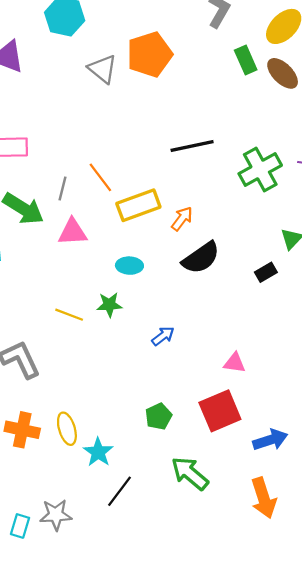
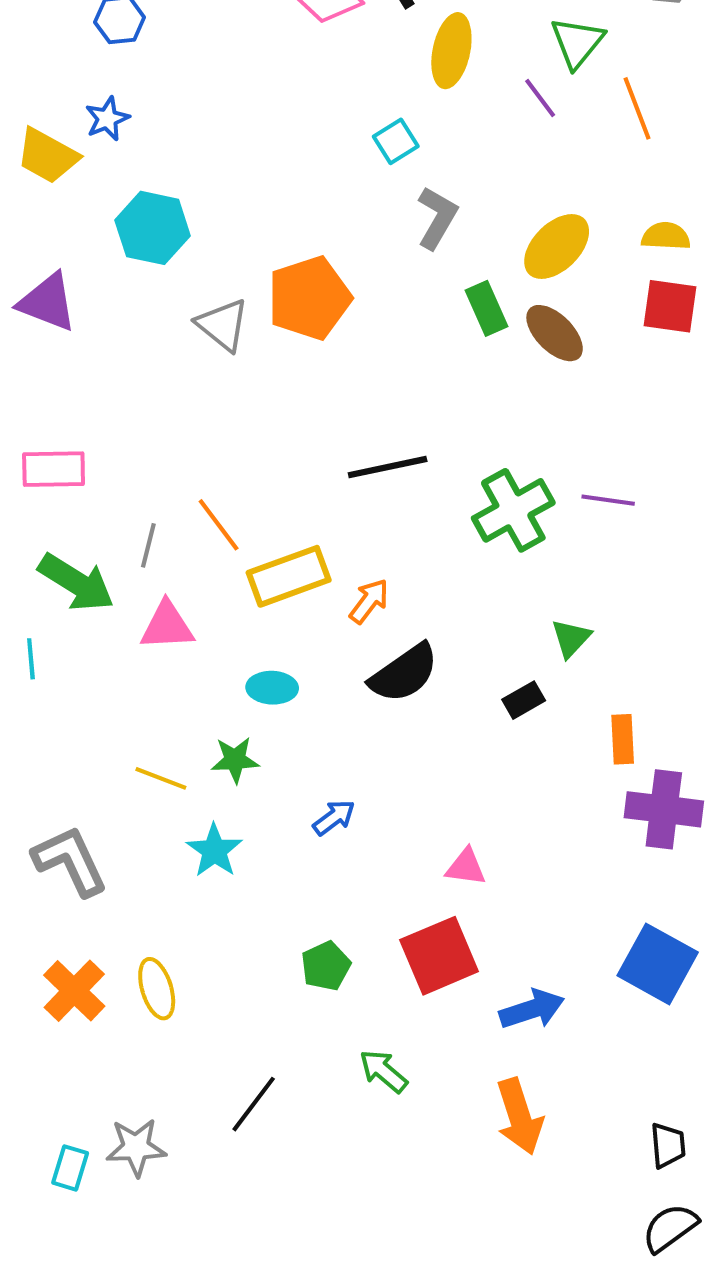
orange cross: (22, 430) -> (74, 991), turned 32
cyan star: (98, 452) -> (214, 851), moved
green arrow: (190, 473) -> (383, 1071), size x0.7

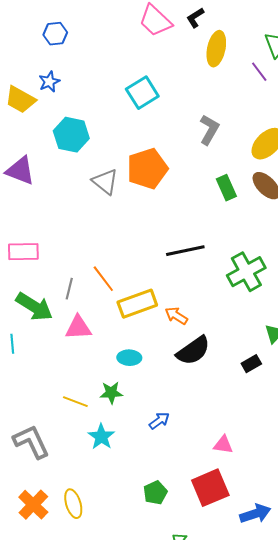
cyan square: (396, 141) -> (142, 93), moved, size x1.5
green rectangle: (487, 308) -> (226, 188), moved
orange arrow: (369, 601) -> (176, 316), turned -95

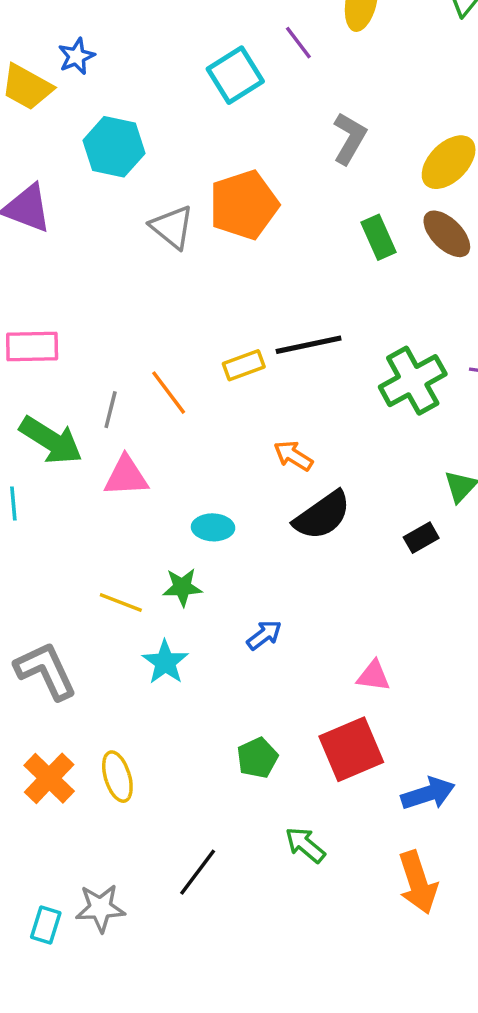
purple line: (259, 72) -> (298, 43), moved
yellow rectangle: (137, 304) -> (244, 365), moved, size x0.6

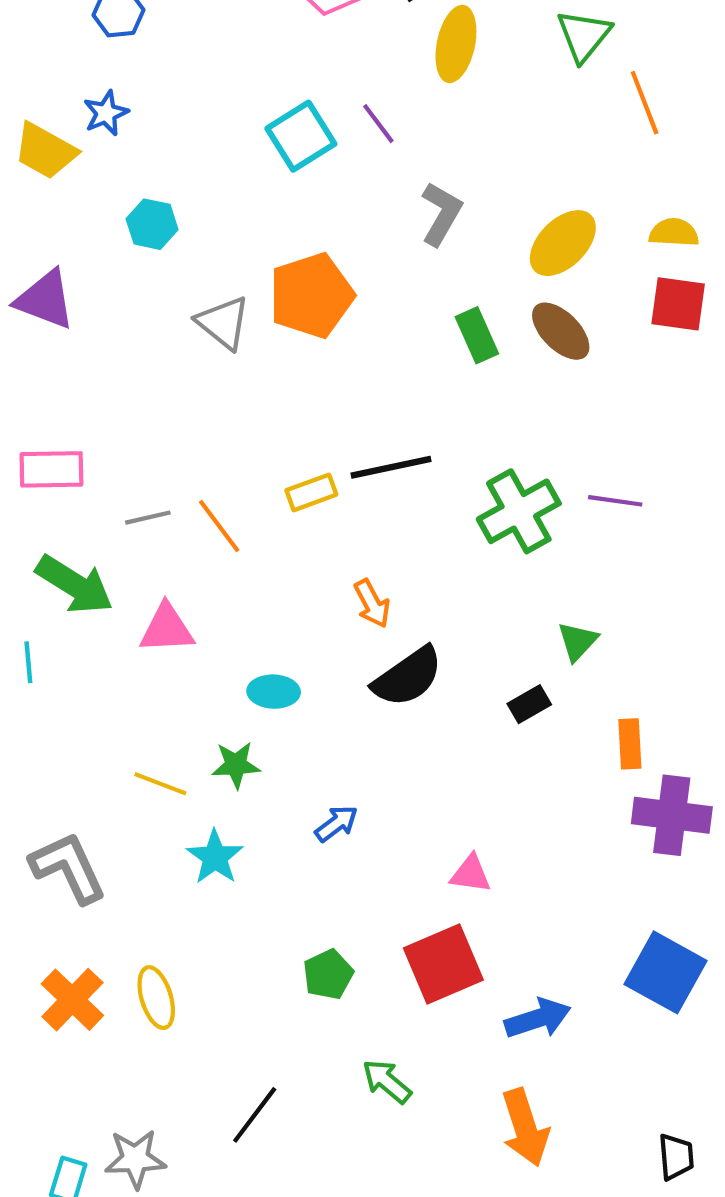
purple line: (298, 43) -> (378, 124), moved
cyan hexagon: (114, 147) -> (152, 224), size x0.7
gray line: (111, 410) -> (148, 518), moved, turned 63
orange arrow: (293, 456) -> (372, 604), turned -150

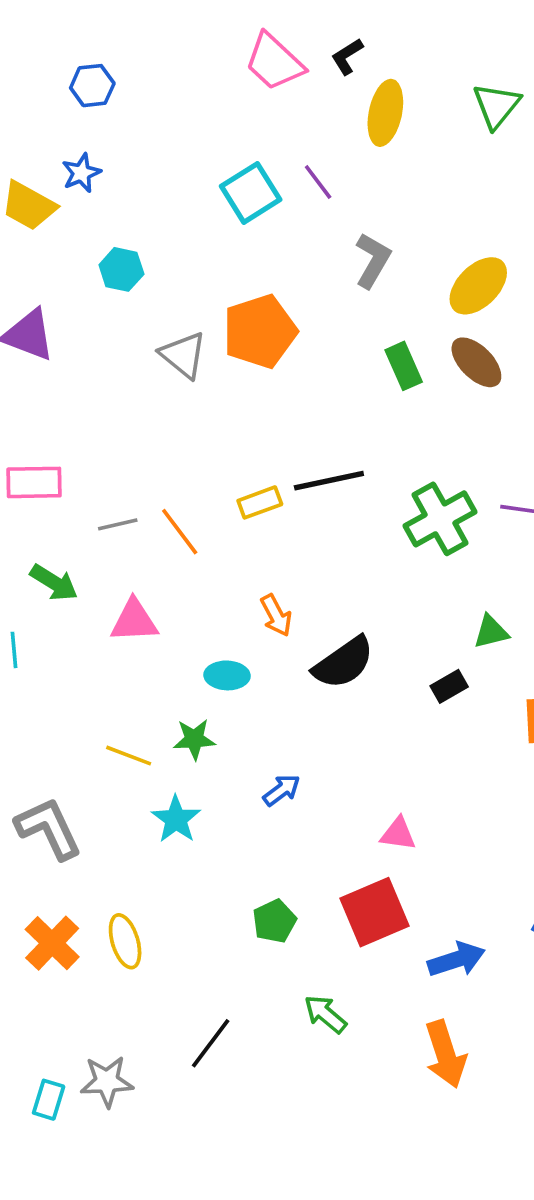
green arrow: (74, 585) -> (54, 583), size x0.7
orange arrow: (372, 604) -> (276, 615), moved
green triangle: (577, 641) -> (491, 632), turned 33

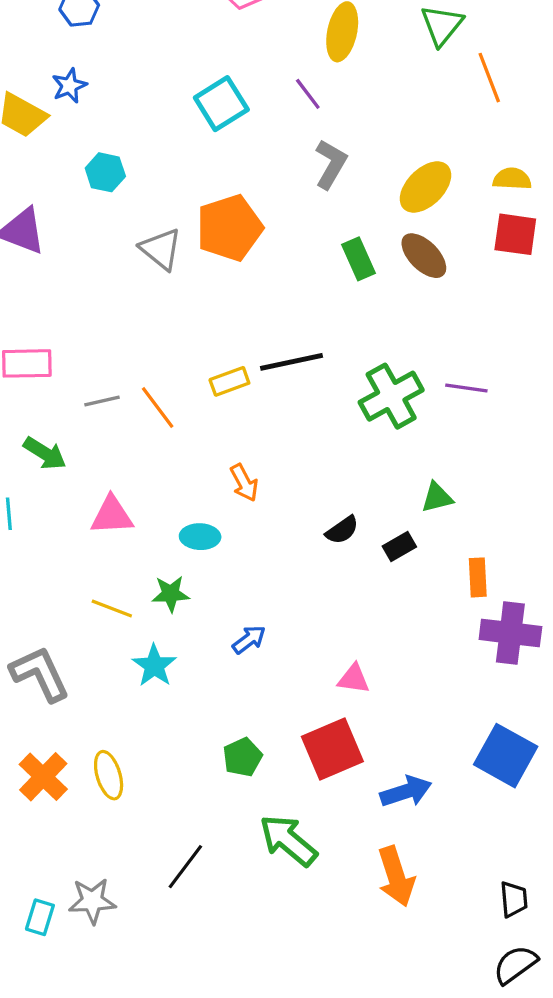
purple line: (318, 182) -> (308, 94), moved
pink triangle: (134, 621) -> (112, 515), moved
black semicircle: (344, 663) -> (342, 530), moved, size x0.6
green arrow: (325, 1014) -> (288, 840), size x1.5

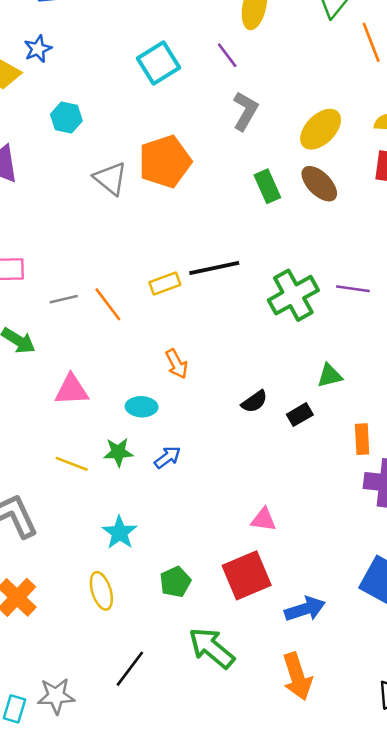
blue arrow: (249, 640) -> (168, 457), moved
cyan star: (154, 666) -> (120, 533), moved
yellow ellipse: (109, 775) -> (101, 591), moved

